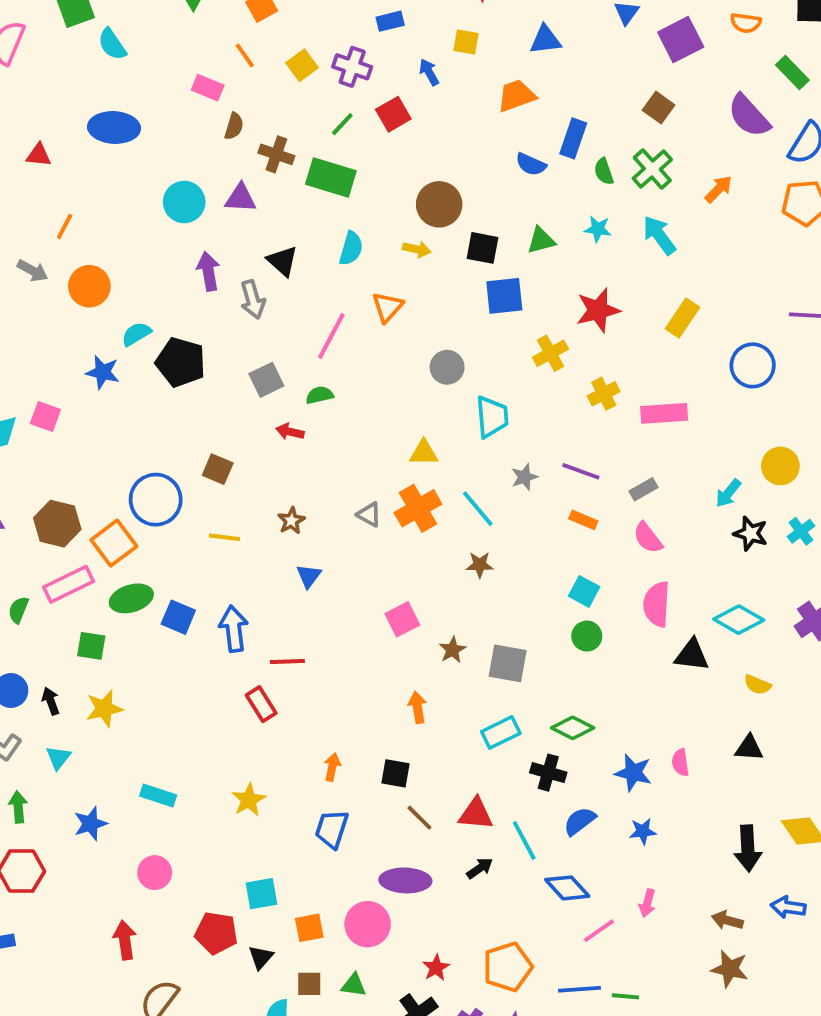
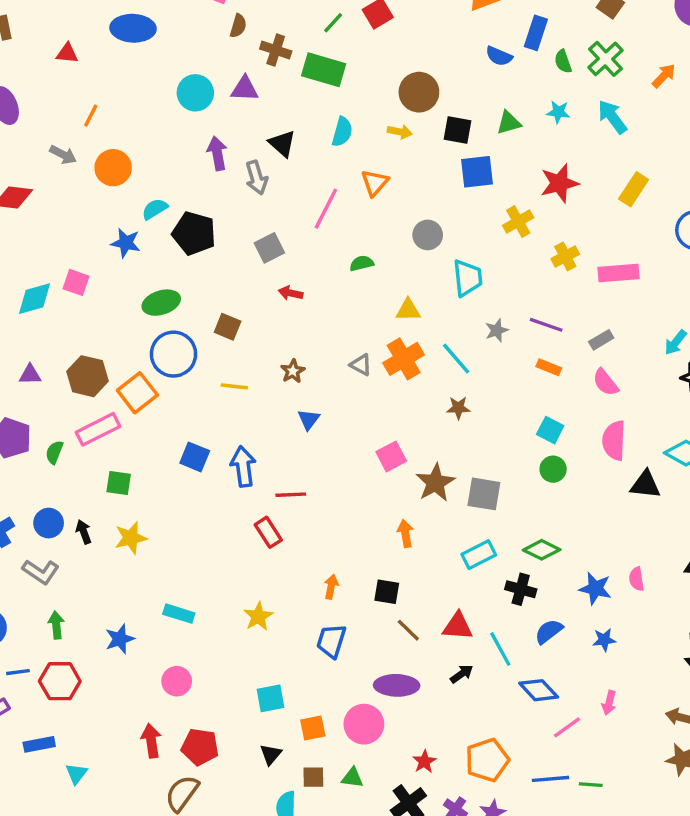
green semicircle: (320, 395) -> (362, 263), moved
green ellipse: (131, 598) -> (161, 303), moved
brown star: (452, 650) -> (435, 483), size x1.6
cyan triangle: (58, 758) -> (76, 774), moved
red pentagon: (216, 933) -> (200, 747), moved

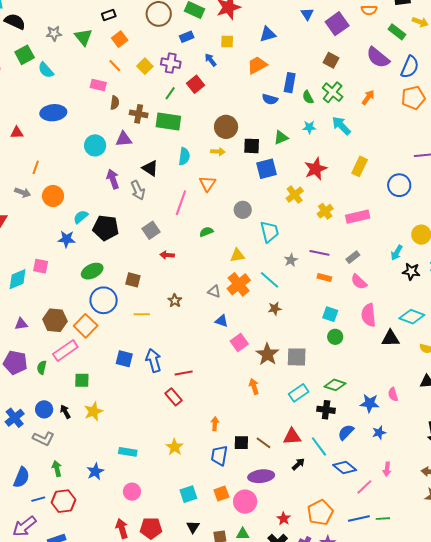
blue triangle: (309, 419) -> (222, 321), moved, turned -40
black square: (387, 592) -> (241, 443), moved
orange square: (313, 728) -> (221, 493), moved

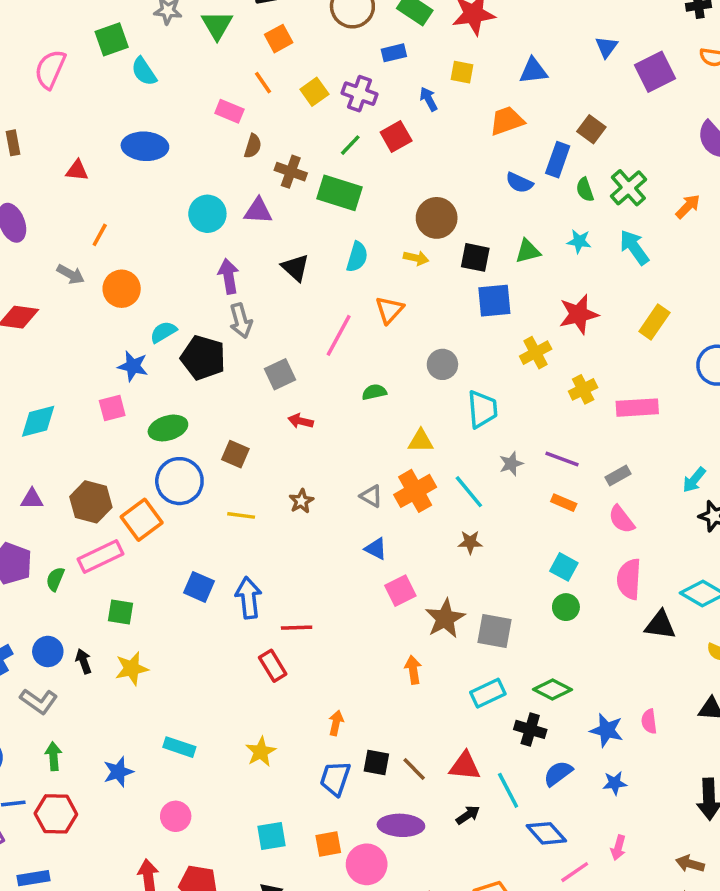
brown square: (331, 60) -> (591, 129), moved
gray arrow: (138, 190) -> (241, 321), moved
pink square: (41, 266) -> (112, 408), moved, turned -35

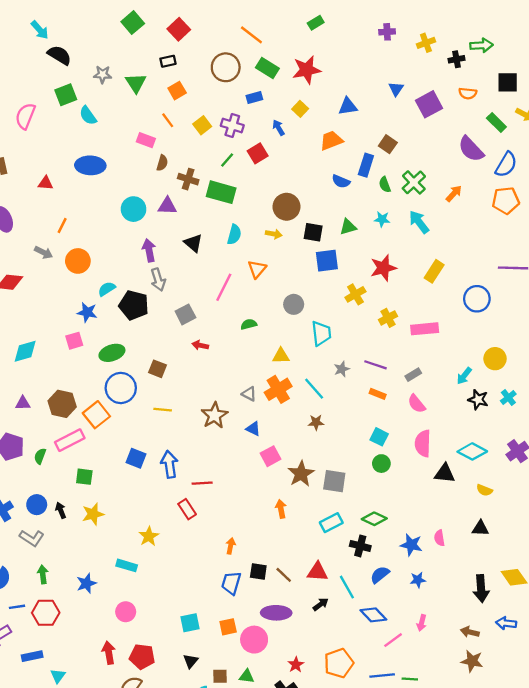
yellow square: (462, 72) -> (300, 109), turned 35
brown star: (301, 501) -> (214, 415), moved, size x1.6
yellow star: (261, 752) -> (149, 536), moved

